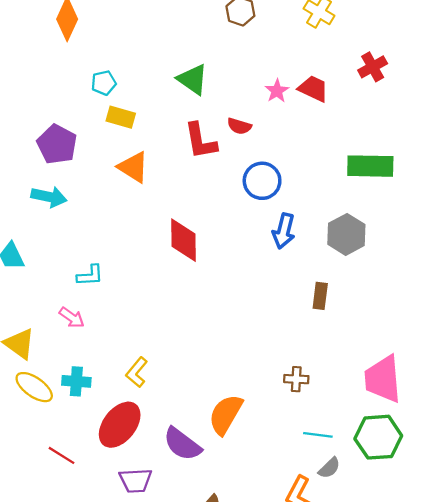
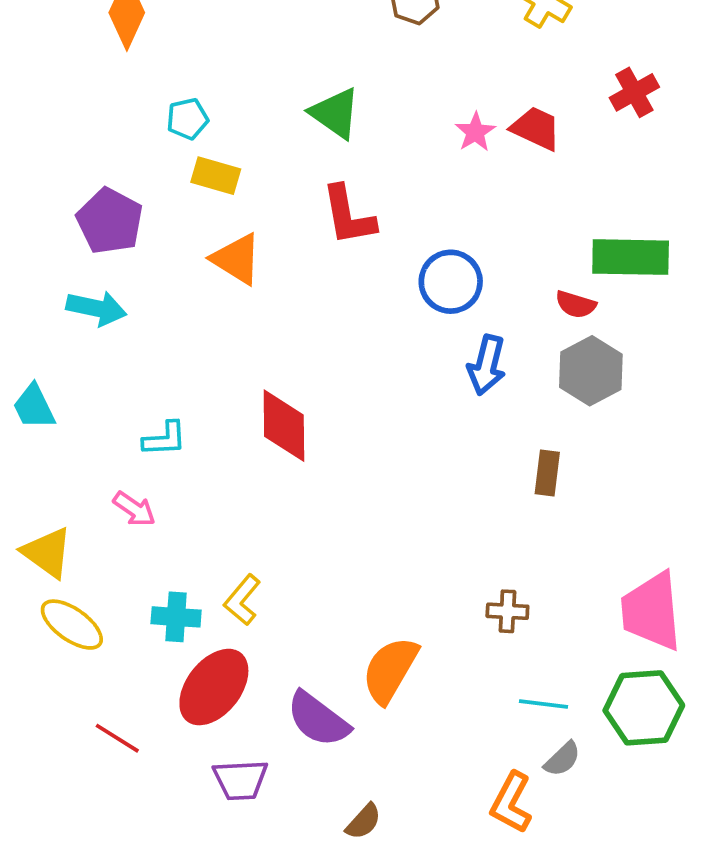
red semicircle: (239, 126) -> (576, 304), moved
red diamond: (183, 240) -> (284, 426), moved
cyan cross: (76, 381) -> (176, 617), moved

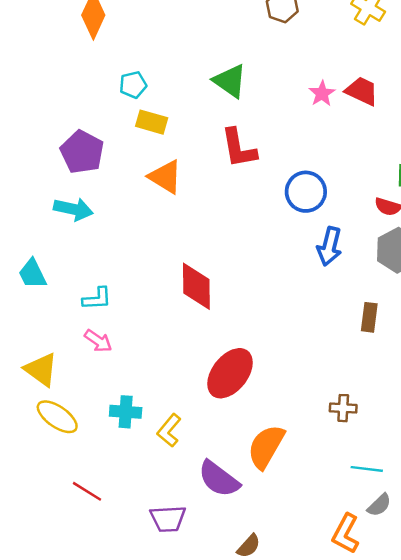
cyan L-shape: (165, 439) -> (97, 299), moved
yellow L-shape: (242, 600) -> (169, 430), moved
red ellipse: (214, 687) -> (230, 373), moved

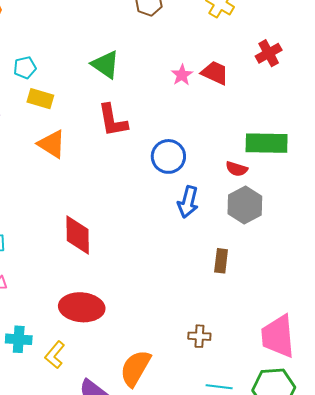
red ellipse: (230, 373) -> (82, 307), moved, turned 57

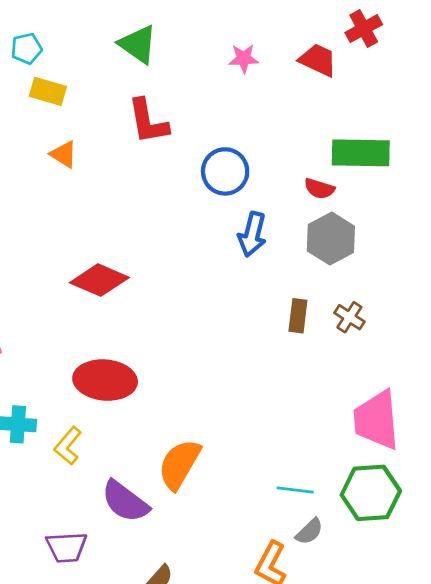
red trapezoid: (215, 73) -> (318, 60), moved
pink star: (182, 75) -> (244, 59), turned 30
orange triangle: (52, 144) -> (64, 154), size x0.7
red diamond: (78, 235) -> (99, 280), turned -66
brown cross: (199, 336) -> (349, 317), moved, turned 30

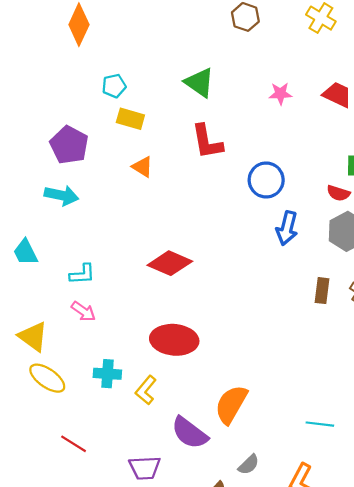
gray semicircle: (309, 531) -> (249, 465), moved

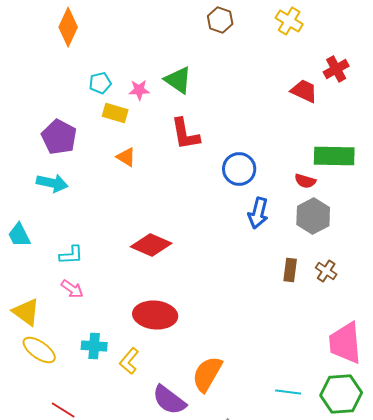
pink star: (280, 94) -> (139, 90), moved

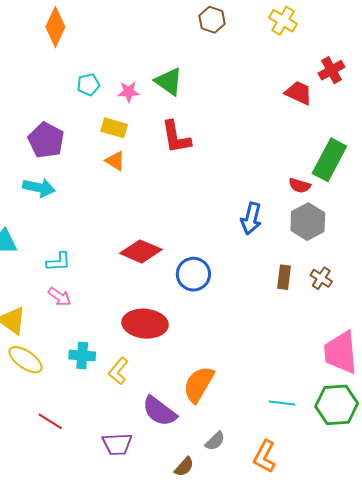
yellow rectangle: (115, 113) -> (114, 128), moved
green rectangle: (334, 156) -> (329, 160), turned -63
blue circle: (239, 169) -> (193, 274), moved

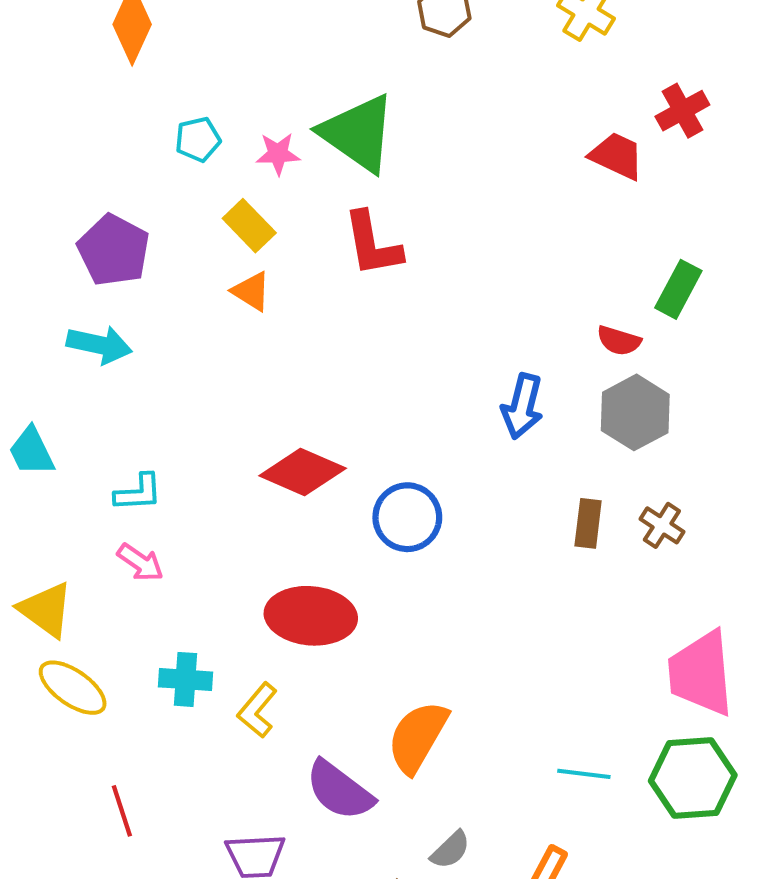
green triangle: (169, 81) -> (358, 133), size x1.4
yellow rectangle: (114, 128) -> (249, 226), turned 30
green rectangle: (329, 160) -> (678, 289), size x0.7
red line: (50, 421) -> (122, 811), turned 40

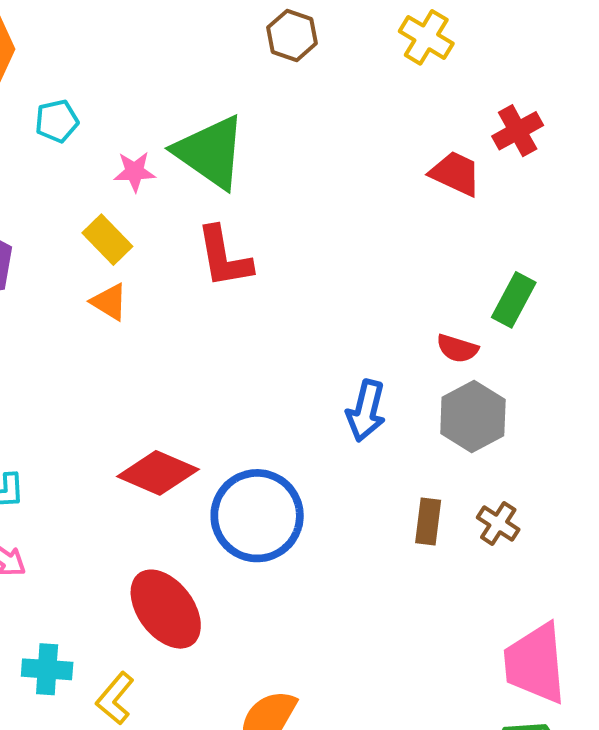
cyan pentagon: (198, 139) -> (57, 121), moved
blue circle: (407, 517) -> (257, 516), size x1.4
red ellipse: (311, 616) -> (166, 609), turned 48

